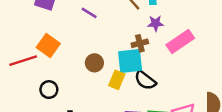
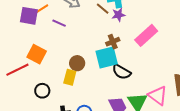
purple line: (89, 13) -> (59, 23), moved
purple star: (156, 23) -> (118, 15), moved
yellow rectangle: (117, 80) -> (70, 77), moved

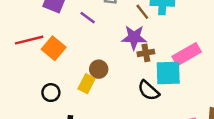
purple star: (118, 15) -> (134, 37), moved, size x1.5
cyan square: (107, 58) -> (168, 73), moved
red line: (17, 70) -> (29, 40), moved

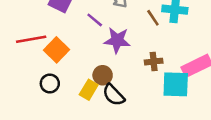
purple star: (134, 37) -> (117, 40), moved
black semicircle: (149, 90) -> (114, 95), moved
black circle: (51, 93) -> (50, 83), moved

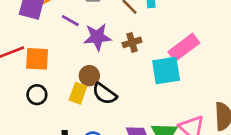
orange square: (56, 50) -> (37, 59), turned -30
brown cross: (154, 62) -> (132, 42), moved

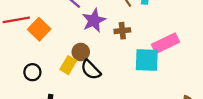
purple star: (97, 37) -> (94, 20), turned -30
orange square: (37, 59) -> (39, 29), turned 30
black circle: (37, 95) -> (32, 72), moved

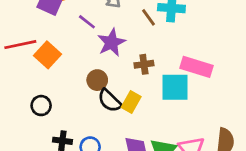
brown cross: (122, 31) -> (144, 64), moved
pink rectangle: (166, 43) -> (197, 67), turned 45
yellow rectangle: (68, 65) -> (131, 102), moved

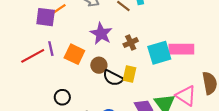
purple line: (87, 22) -> (51, 49), moved, turned 56
orange square: (48, 55) -> (74, 54), moved
pink rectangle: (197, 67) -> (181, 49), moved

